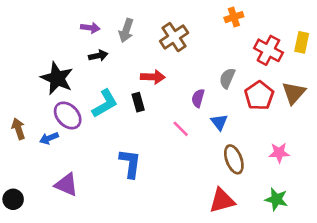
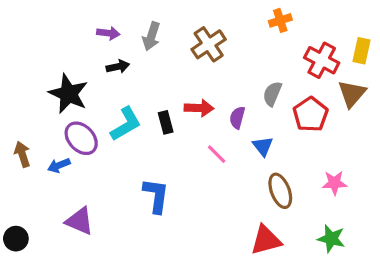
red arrow: (153, 77) -> (199, 108), moved
brown triangle: (294, 93) -> (352, 94), moved

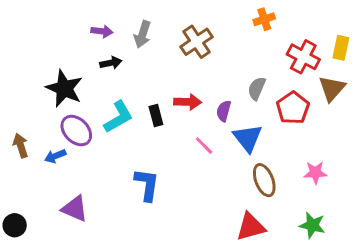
blue triangle: (263, 146) -> (248, 138), size x1.5

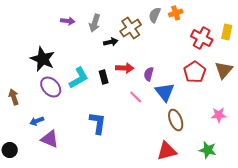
black arrow: (111, 63) -> (111, 42), moved
gray semicircle: (257, 88) -> (155, 15), moved
brown triangle: (332, 88) -> (224, 70), moved
blue arrow: (55, 156) -> (37, 121), moved
pink star: (315, 173) -> (219, 115), moved

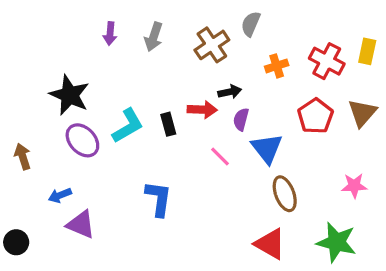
orange cross: (176, 13) -> (277, 66), moved
purple arrow: (68, 21) -> (110, 34), turned 88
black arrow: (111, 42) -> (230, 92), moved
green star: (208, 150) -> (336, 242), size x1.4
red triangle: (167, 151) -> (270, 244), turned 45

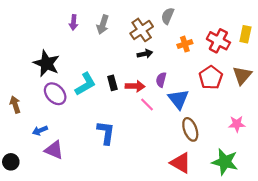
black arrow: (230, 92) -> (145, 54), moved
red arrow: (202, 110) -> (135, 86), moved

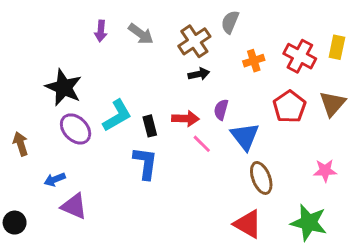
gray arrow: (103, 25) -> (141, 34), turned -72
black rectangle: (112, 83) -> (150, 126), moved
blue L-shape: (106, 133) -> (145, 163), moved

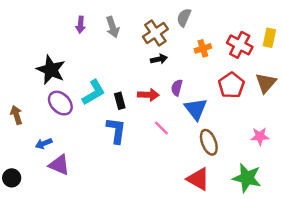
gray arrow: (141, 34) -> (113, 27), turned 36
pink line: (202, 144) -> (161, 128), moved

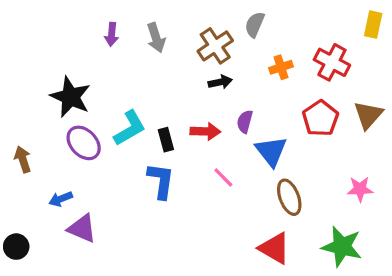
yellow rectangle: (269, 38) -> (373, 25), moved

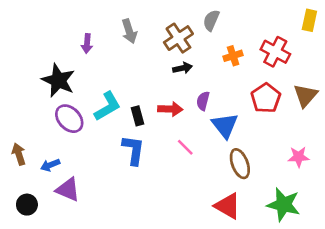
purple arrow: (112, 34) -> (87, 44), moved
brown arrow: (23, 159) -> (19, 154), moved
black circle: (16, 247) -> (27, 205), moved

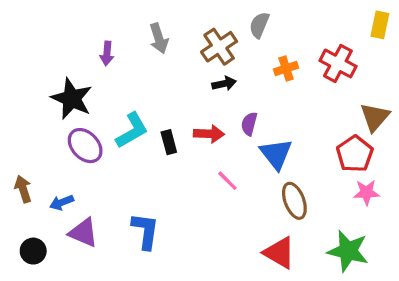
red pentagon: (266, 98) -> (355, 154), moved
blue L-shape: (133, 150) -> (145, 231), moved

